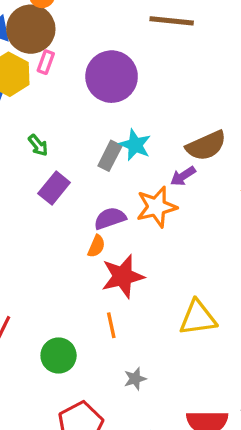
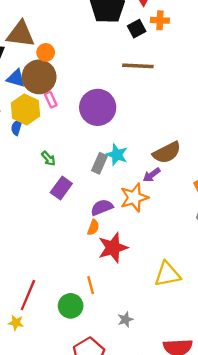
pink rectangle: (46, 62) -> (51, 100), turned -42
orange line: (111, 325) -> (91, 285), moved

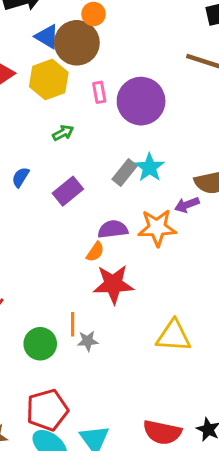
pink rectangle: (51, 100) -> (99, 92), moved
blue semicircle: (17, 127) -> (21, 177), moved
green arrow: (48, 158) -> (63, 133), moved, turned -91
gray star: (125, 319) -> (88, 341), moved

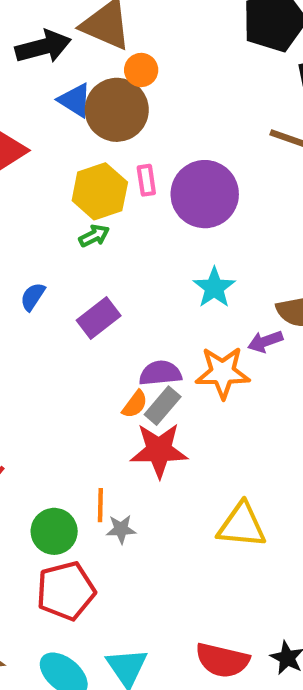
yellow hexagon: (49, 80) -> (100, 191), moved
gray rectangle: (125, 173) -> (163, 406), moved
red pentagon: (47, 410) -> (66, 591), moved

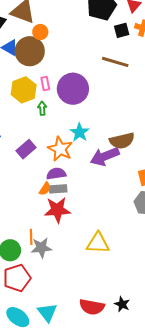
green arrow: (94, 236) -> (42, 108), moved, turned -64
purple arrow: (265, 341) -> (105, 156), size x1.8
orange star: (223, 373) -> (60, 149), moved, turned 30
gray rectangle: (163, 406) -> (58, 189), turned 48
gray star: (121, 529) -> (41, 248), size x1.5

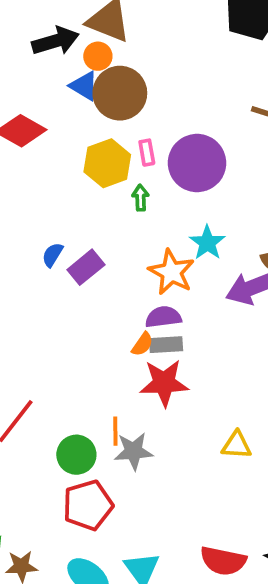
orange circle: (40, 32) -> (98, 56), moved
purple rectangle: (26, 149) -> (86, 267), moved
yellow triangle: (98, 243) -> (237, 445), size x0.7

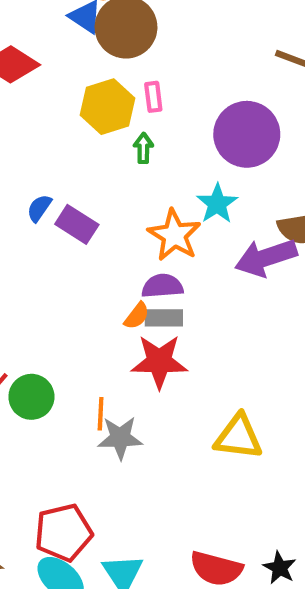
purple circle: (197, 163) -> (247, 134), moved
purple rectangle: (86, 267) -> (77, 224), turned 69
yellow triangle: (237, 445) -> (238, 437), size x1.4
green circle: (76, 455) -> (31, 397), moved
red pentagon: (88, 505) -> (63, 533), moved

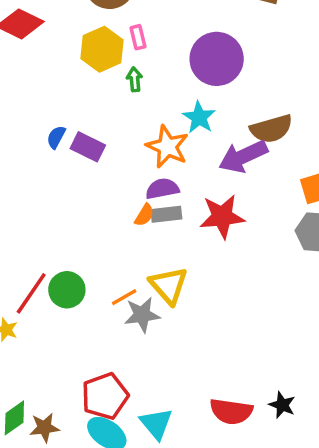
red star: (159, 362) -> (222, 216), moved
orange line: (101, 414) -> (124, 297), turned 64
yellow triangle: (238, 437) -> (169, 285), moved, turned 48

